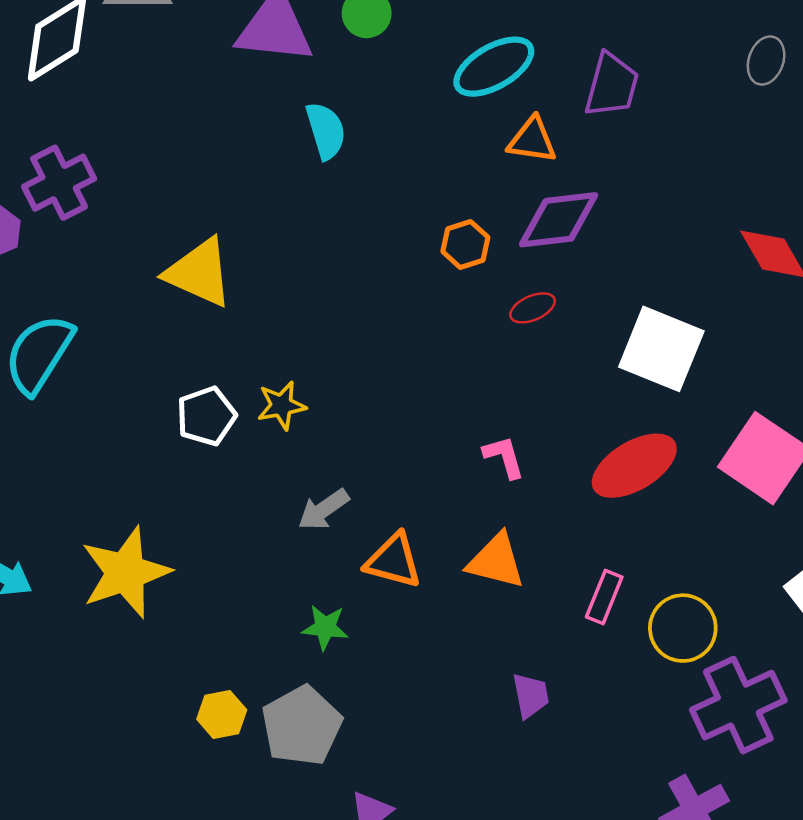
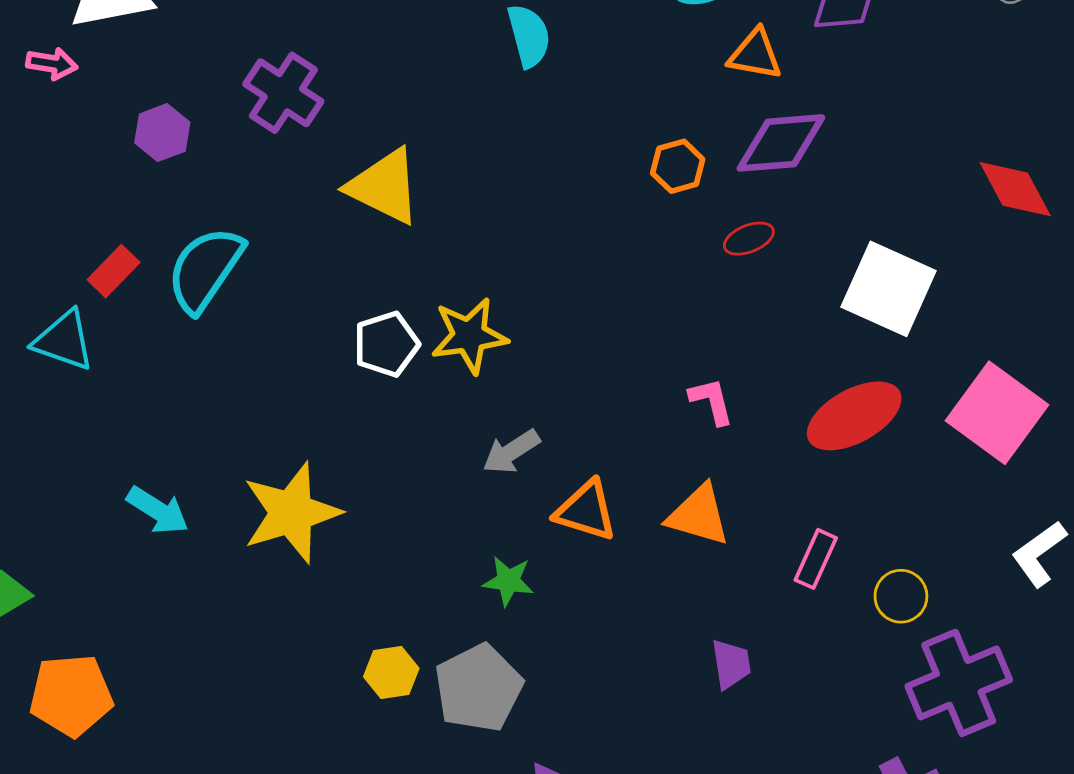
purple cross: (59, 183) -> (283, 93), moved, turned -32
yellow star: (281, 405) -> (469, 336), size x1.4
yellow circle: (683, 628) -> (901, 596), size x0.7

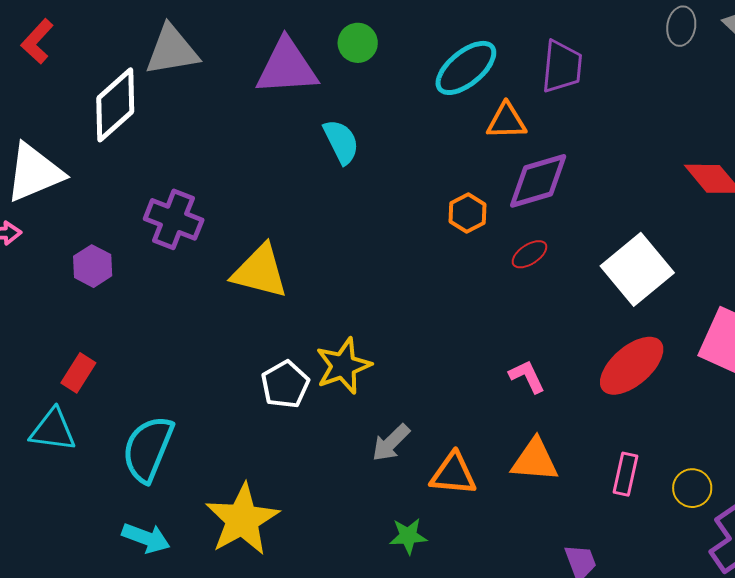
cyan semicircle: (205, 269) -> (148, 449), moved
white square: (889, 289) -> (637, 269), turned 38

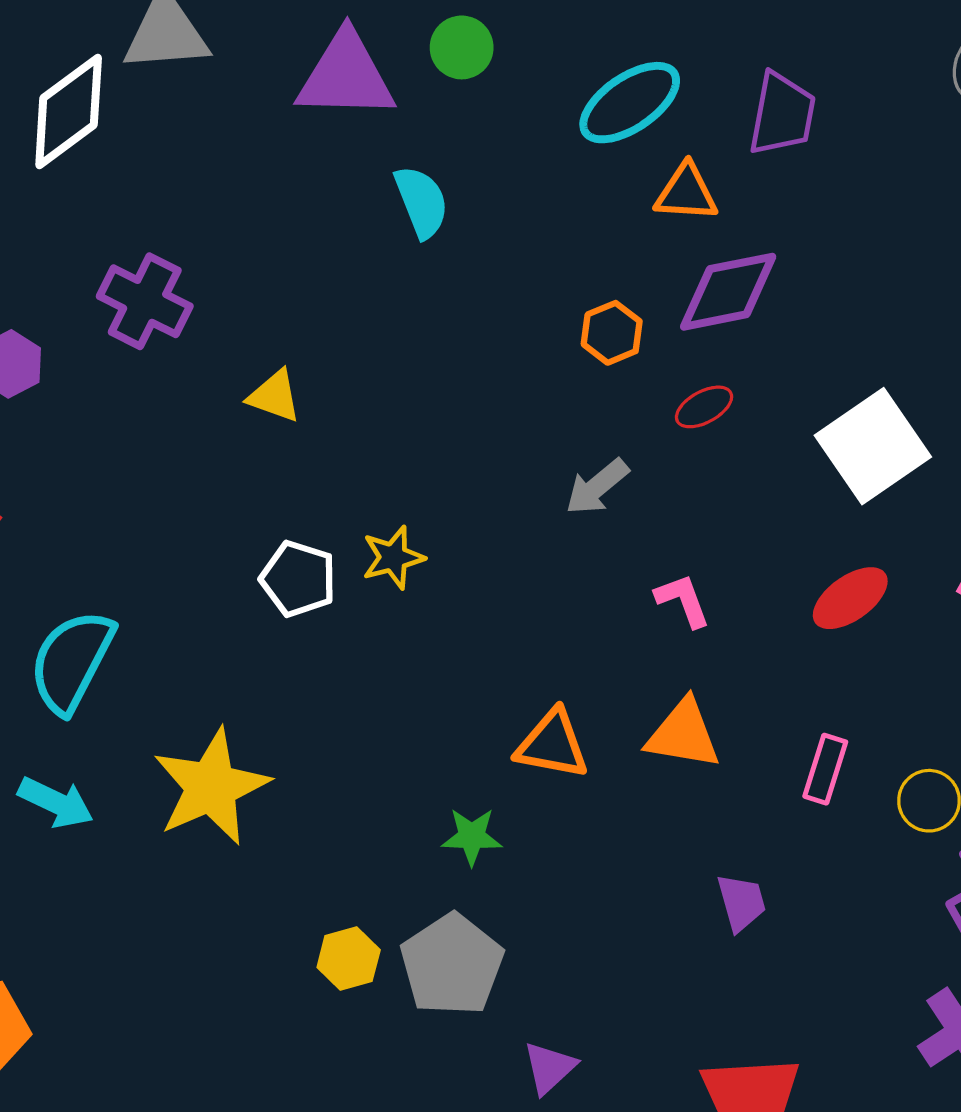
yellow triangle: (260, 271) -> (274, 396), size x0.6
yellow star: (343, 366) -> (393, 557), size x0.7
red ellipse: (632, 366) -> (850, 598), size x0.7
white pentagon: (285, 384) -> (298, 579), turned -30
gray arrow: (391, 443) -> (597, 487), moved

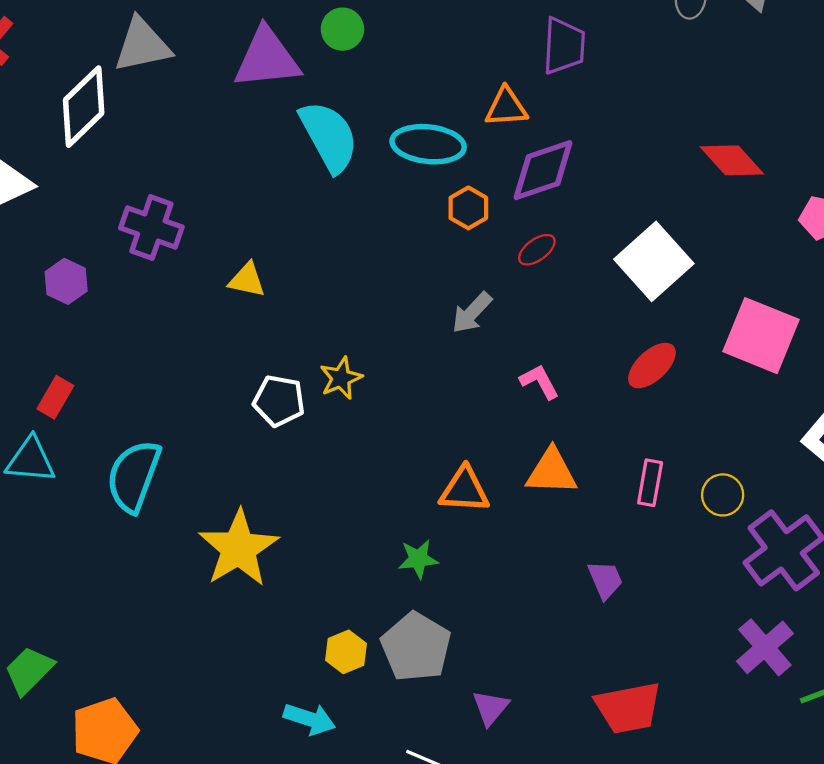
cyan ellipse: (630, 103) -> (428, 144), moved, turned 48
cyan semicircle: (421, 202) -> (329, 136), size x1.5
cyan arrow: (56, 802) -> (309, 719), moved

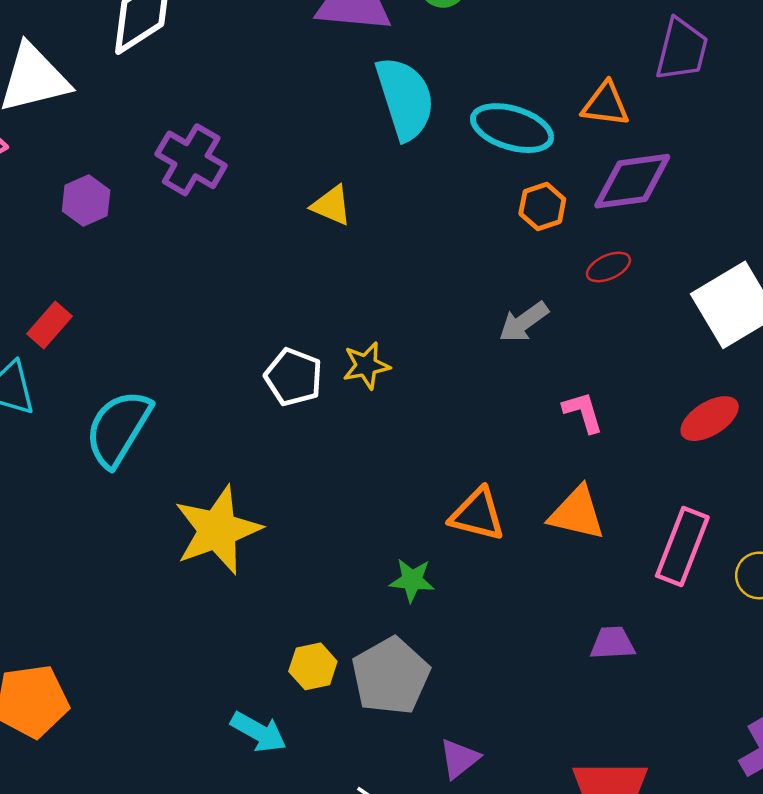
yellow triangle: (247, 280) -> (332, 205), moved
pink rectangle: (650, 483) -> (682, 547), size x1.5
purple trapezoid: (605, 580) -> (612, 643), turned -81

